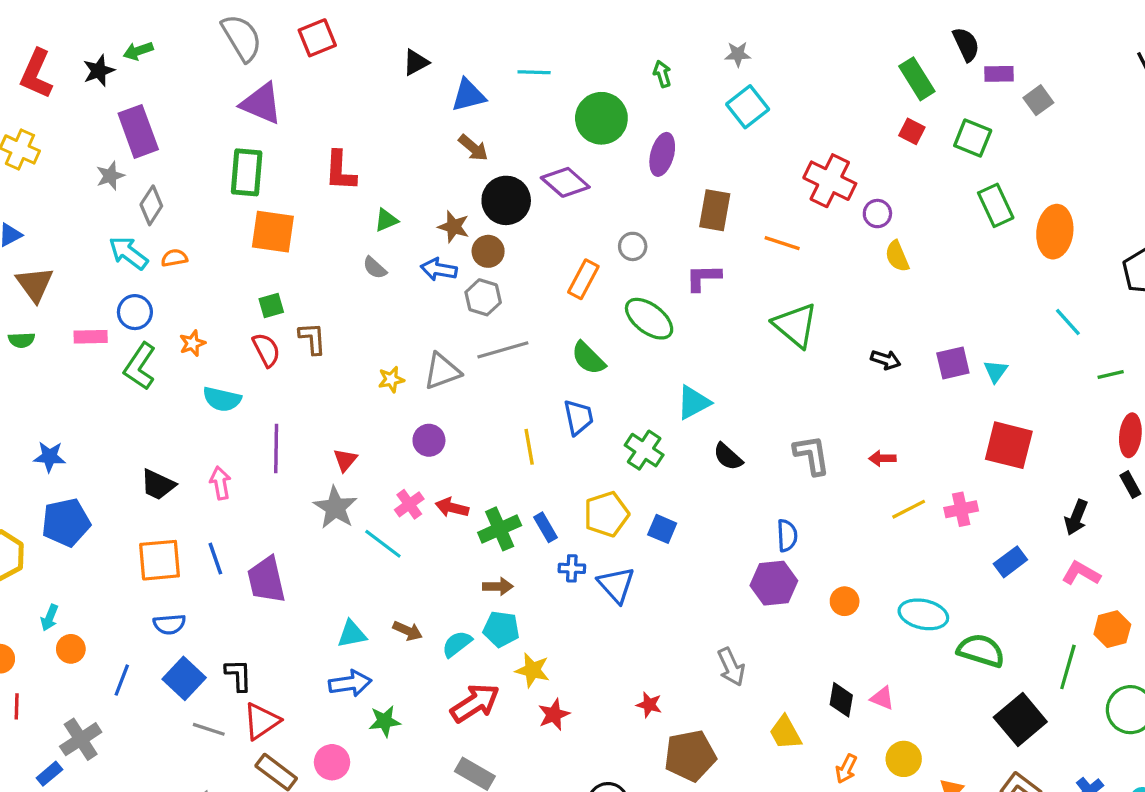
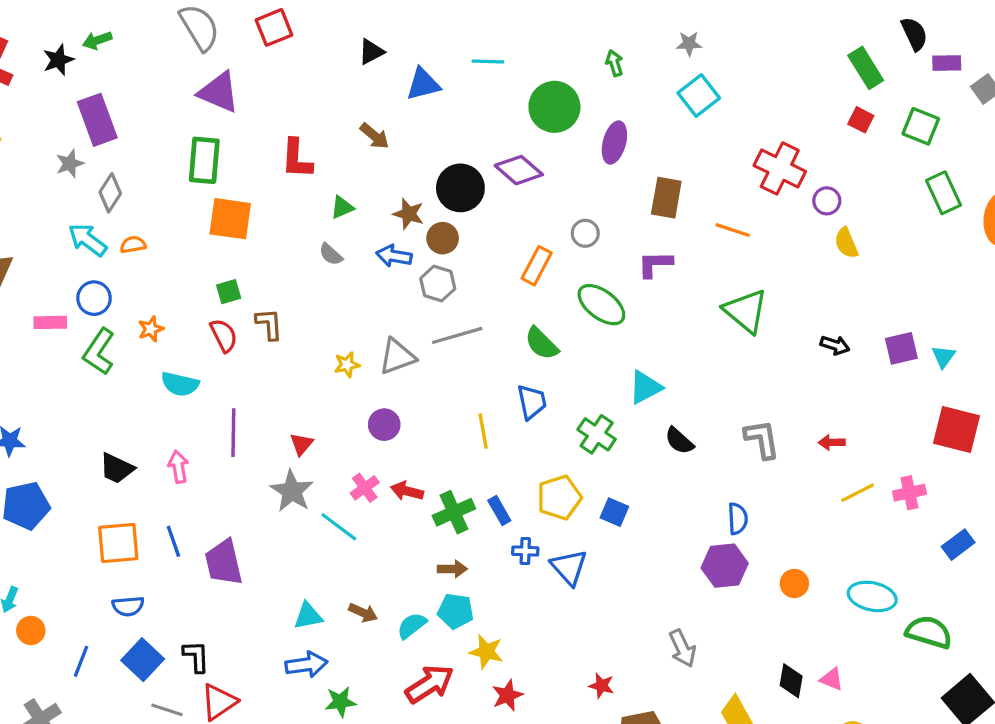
brown arrow: (473, 148) -> (374, 136), moved

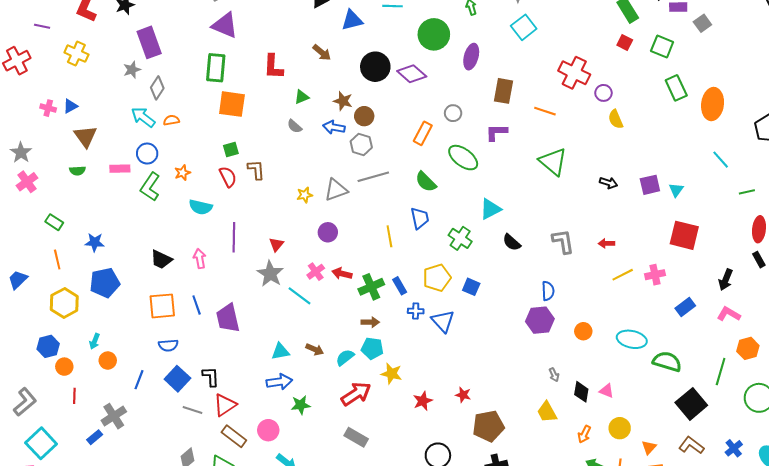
black circle: (460, 188) -> (375, 67), moved
gray arrow: (683, 648) -> (554, 375), moved, size x0.6
red star: (507, 695) -> (423, 401), moved

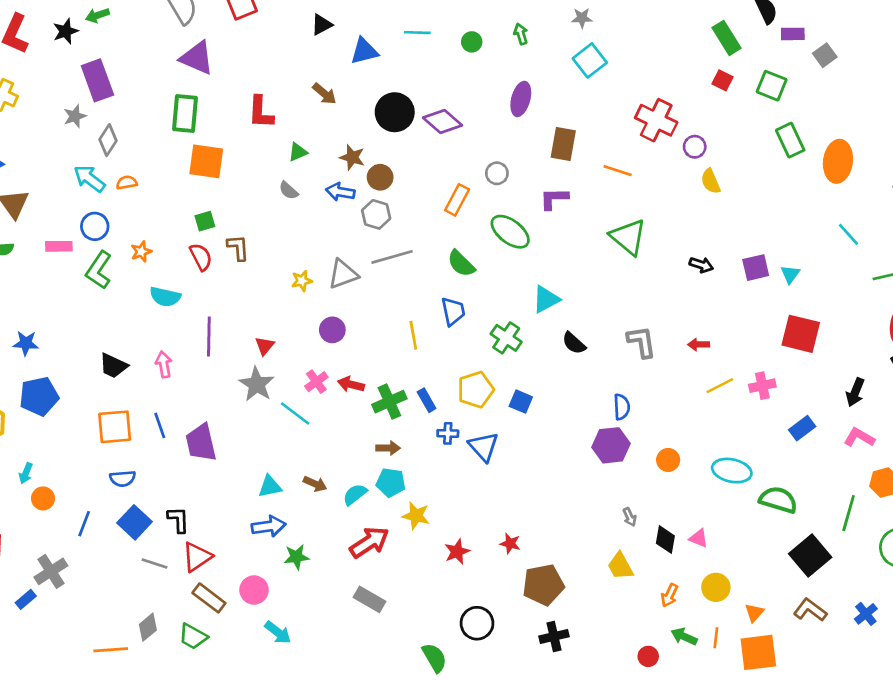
green circle: (434, 34) -> (472, 42), moved, size x0.5

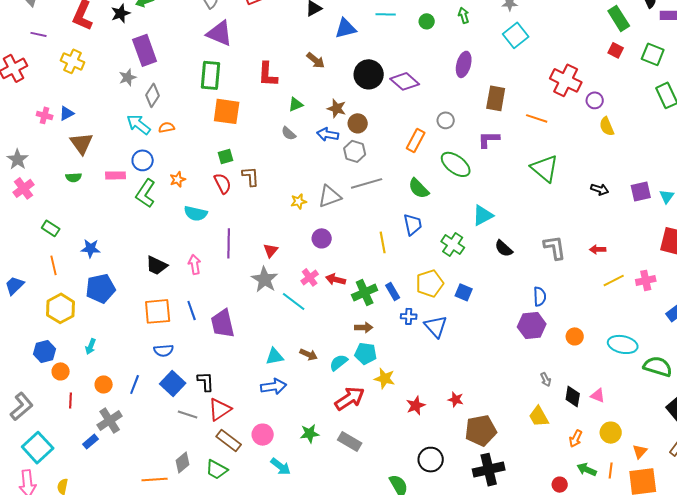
orange circle: (43, 498) -> (104, 385), moved
green star: (296, 557) -> (310, 434), moved
black cross: (554, 636) -> (489, 470), size x1.4

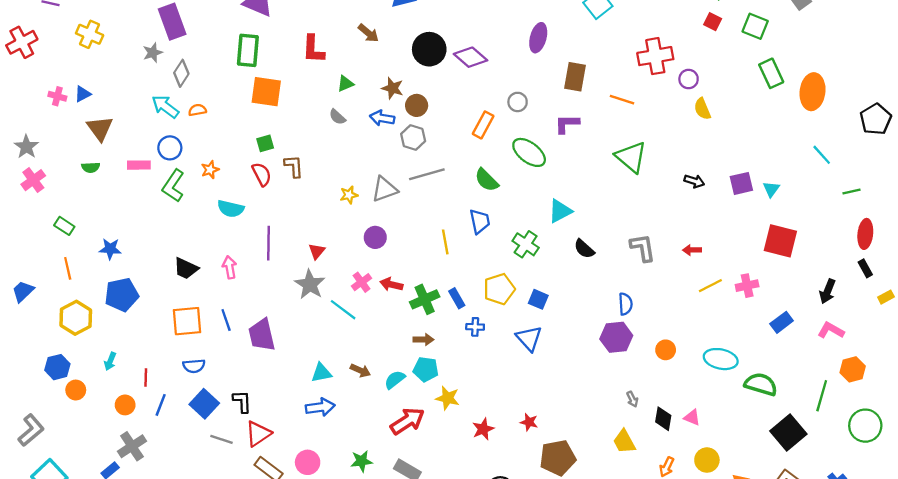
red cross: (566, 80) -> (655, 56), turned -36
blue triangle: (436, 326) -> (529, 338), moved
red line: (71, 401) -> (146, 377), moved

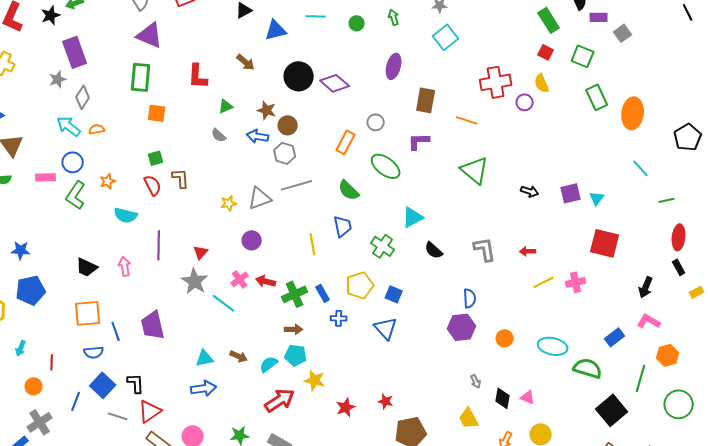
orange square: (266, 92) -> (157, 113), size x0.7
yellow semicircle: (702, 109) -> (542, 83), moved
blue line: (226, 320) -> (116, 331), moved
blue rectangle: (782, 322) -> (615, 337), moved
blue line: (161, 405) -> (76, 401), moved

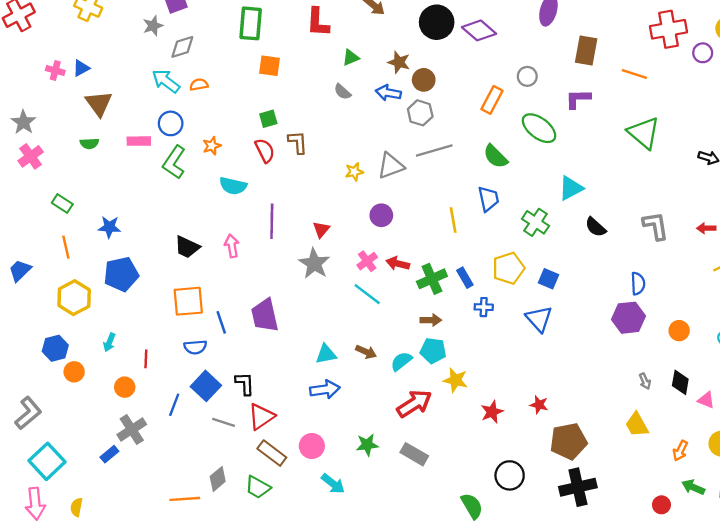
gray diamond: (83, 97) -> (182, 47), turned 40
cyan line: (224, 303) -> (367, 294), moved
black diamond: (503, 398) -> (680, 382), moved

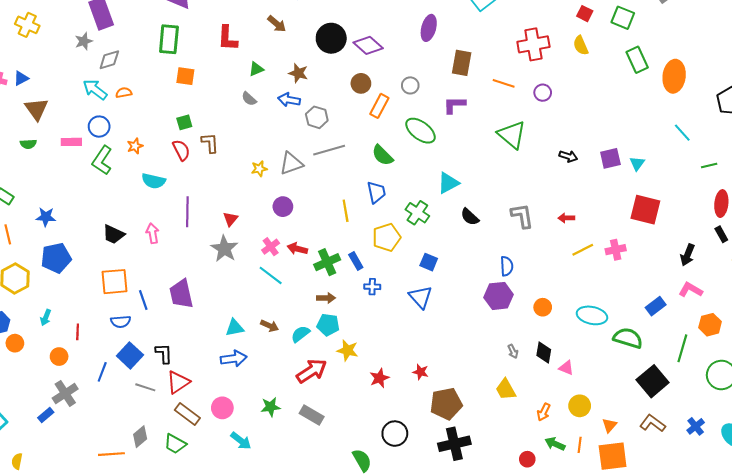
purple circle: (703, 53) -> (543, 93), moved
brown circle: (424, 80) -> (361, 83), moved
yellow pentagon: (508, 268) -> (387, 237), moved

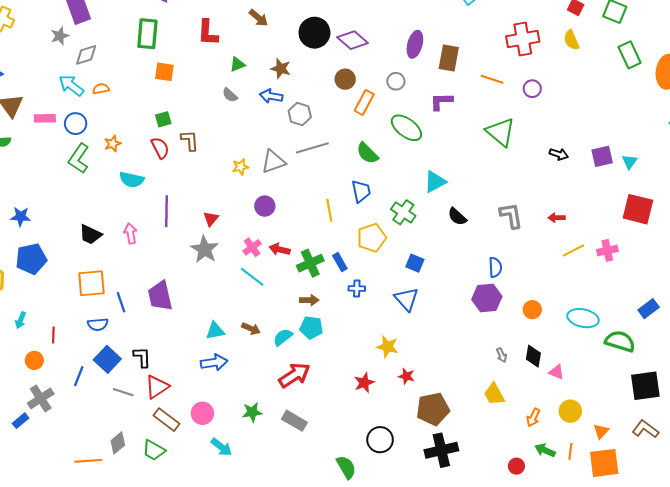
purple ellipse: (429, 28) -> (415, 44), moved
pink rectangle: (71, 142) -> (45, 118), moved
yellow star: (348, 350) -> (387, 347), moved
black square: (653, 381) -> (645, 386), turned 32

